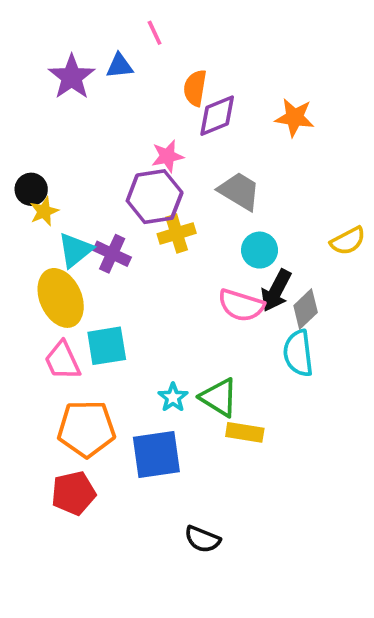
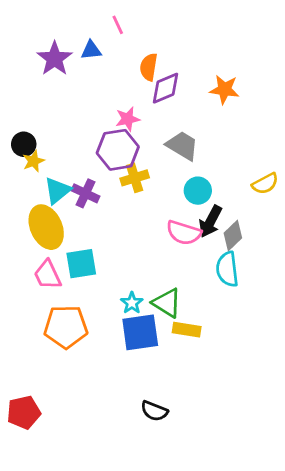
blue square: (156, 454) -> (140, 332), moved
red pentagon: (74, 493) -> (24, 412), moved

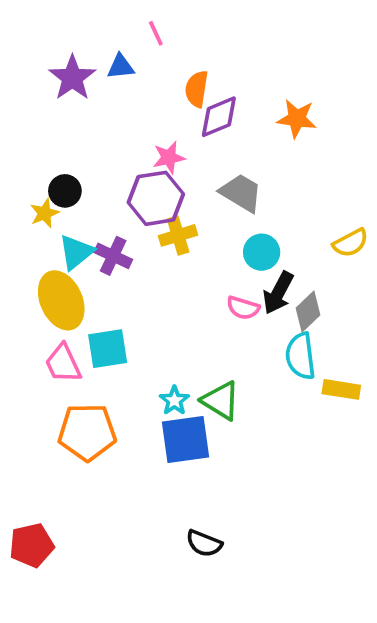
black circle: (24, 144) -> (65, 191), moved
pink semicircle: (184, 233) -> (243, 308), size x0.7
yellow rectangle: (187, 330) -> (341, 389), moved

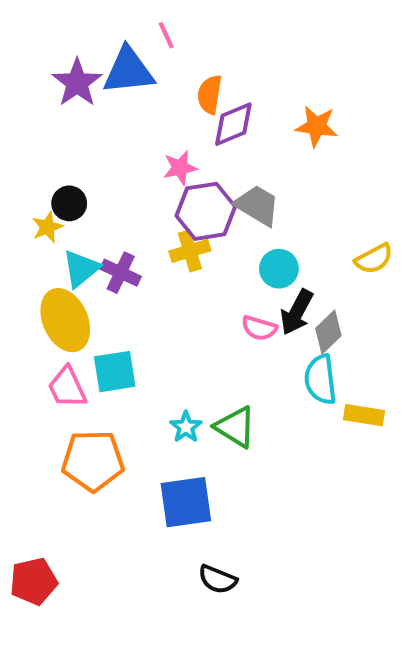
blue triangle: (121, 67) -> (129, 71), size x1.8
purple hexagon: (156, 198) -> (206, 211), moved
blue square: (185, 439) -> (186, 502), moved

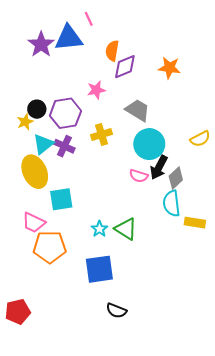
purple hexagon: (206, 211) -> (65, 113), moved
cyan circle: (279, 269) -> (149, 144), size x1.5
pink trapezoid: (67, 387) -> (34, 223), moved, turned -40

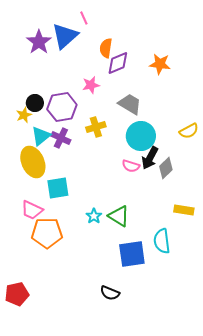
blue triangle: (69, 38) -> (65, 36), turned -36
cyan semicircle: (172, 203) -> (162, 241), moved
blue square: (99, 269) -> (132, 254), moved

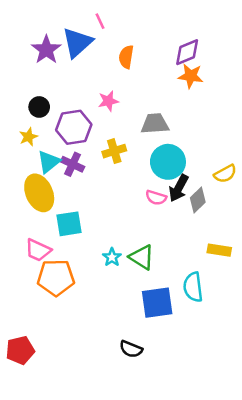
purple diamond: (118, 63) -> (187, 52), moved
black circle: (35, 103) -> (39, 107), moved
gray trapezoid: (130, 104) -> (155, 124), turned -35
yellow semicircle: (189, 131) -> (225, 174), moved

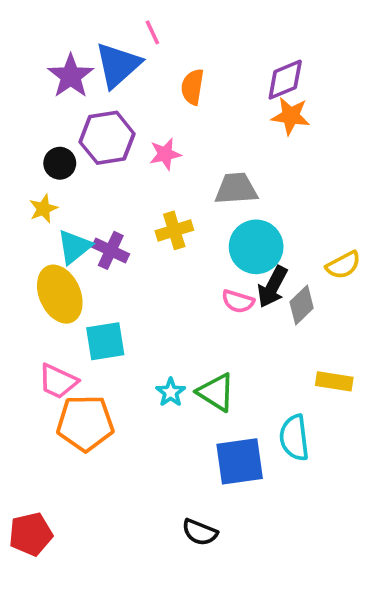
purple hexagon: (74, 127) -> (107, 138), moved

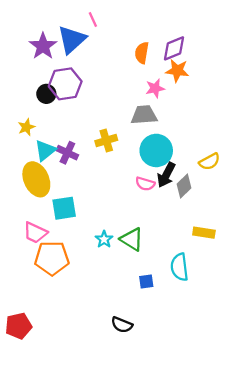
orange semicircle: (192, 87) -> (142, 53), moved
pink star: (165, 154) -> (155, 88), moved
black circle: (60, 163) -> (46, 94), moved
blue square: (240, 461) -> (146, 281), size x0.5

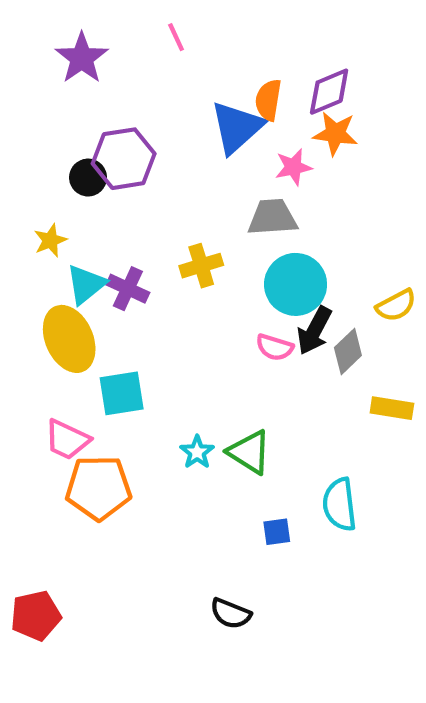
blue triangle: (72, 39) -> (237, 127), moved
purple star: (43, 46) -> (82, 58), moved
yellow rectangle: (204, 233) -> (392, 408), moved

